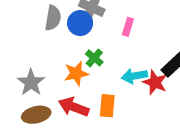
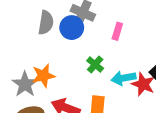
green cross: (94, 58) -> (95, 65), moved
orange star: (76, 73) -> (43, 76), moved

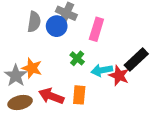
pink rectangle: (117, 31) -> (96, 29), size x1.5
orange star: (43, 76) -> (32, 68), turned 30

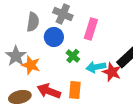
blue circle: (57, 26) -> (54, 37), moved
gray star: (16, 76) -> (16, 56), moved

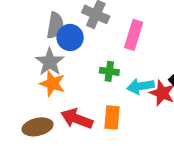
blue circle: (54, 37) -> (70, 37), moved
gray star: (16, 56) -> (50, 62), moved
green cross: (73, 56) -> (109, 71), turned -32

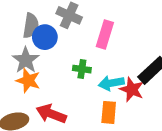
orange rectangle: (112, 117) -> (109, 112), moved

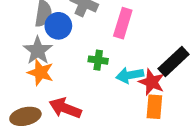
orange rectangle: (109, 112) -> (154, 107), moved

